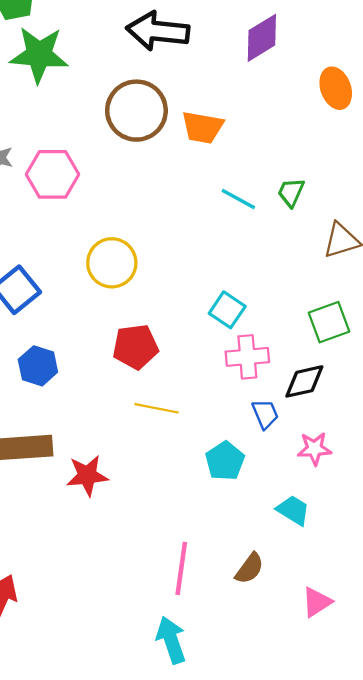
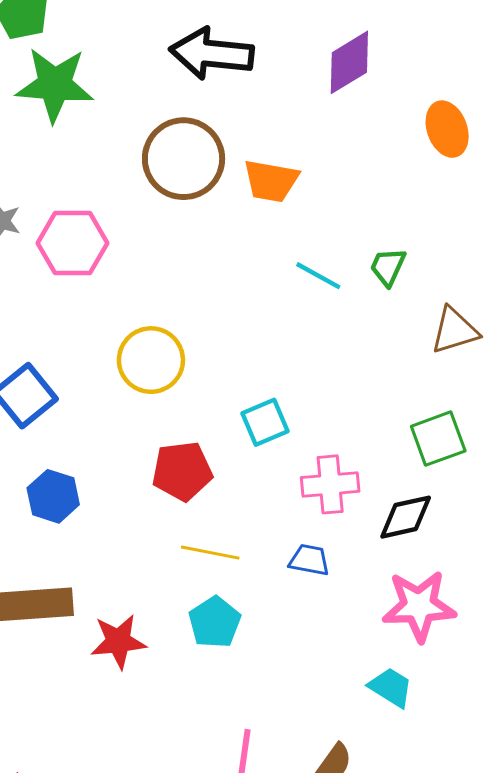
cyan square: (227, 310) -> (265, 422), moved, turned 33
blue trapezoid: (265, 414) -> (309, 560), moved, turned -56
pink star: (314, 449) -> (419, 606), size x1.6
cyan pentagon: (225, 461) -> (215, 622), moved

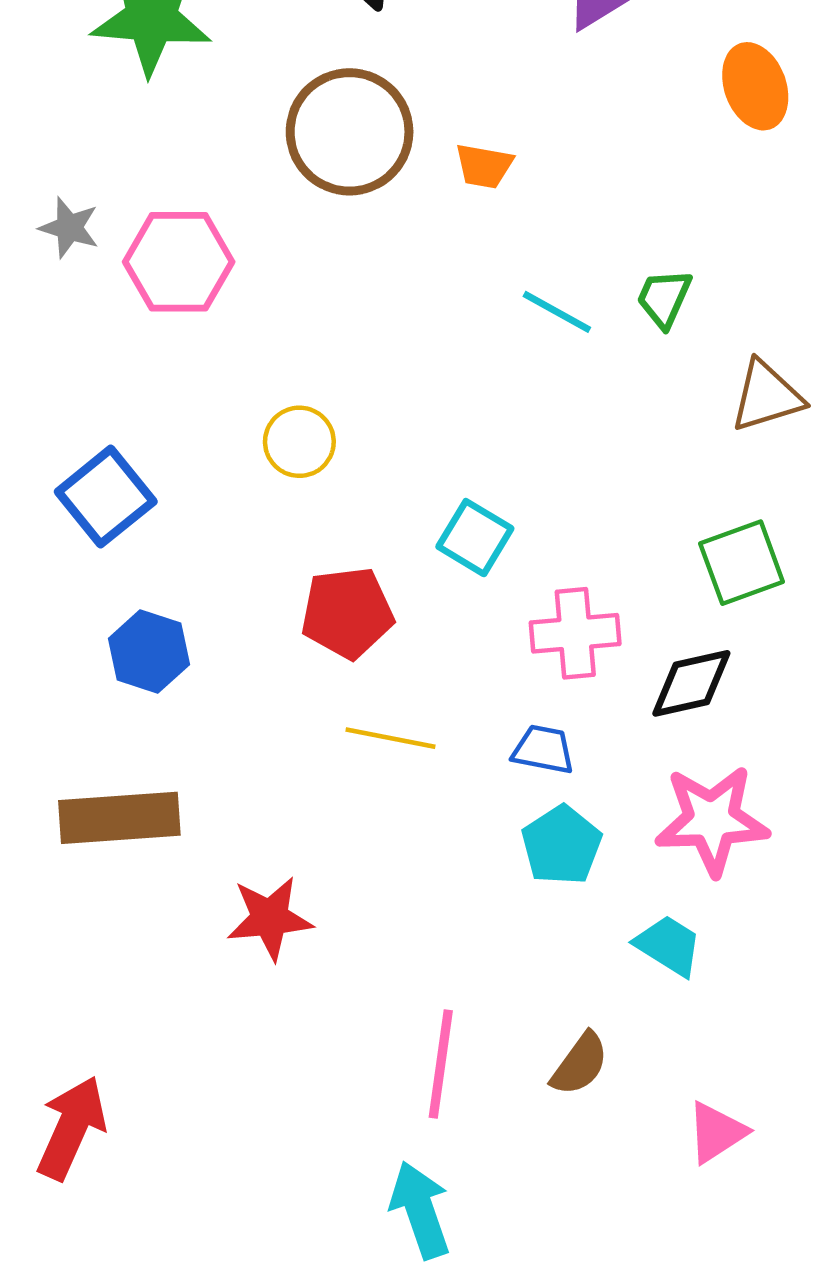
orange trapezoid: (271, 181) -> (484, 166), size x0.7
yellow circle: (151, 360) -> (299, 442), size x0.7
cyan square: (265, 422) -> (475, 538), turned -36
cyan pentagon: (215, 622) -> (561, 845), moved
red star: (118, 641) -> (270, 918), moved

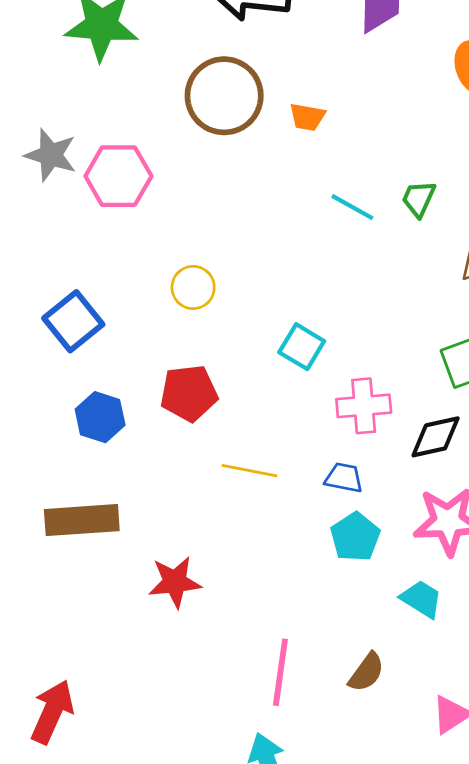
gray star: (69, 228) -> (51, 155), size x1.4
red pentagon: (347, 613) -> (189, 393), moved

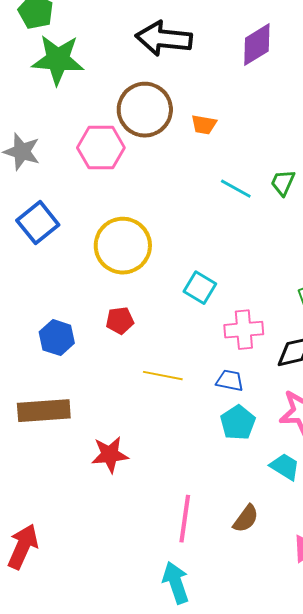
pink hexagon: (118, 176) -> (101, 148), moved
yellow circle: (193, 287) -> (123, 246), size x1.8
blue square: (73, 321) -> (38, 223), moved
red pentagon: (189, 393) -> (120, 321), size x0.7

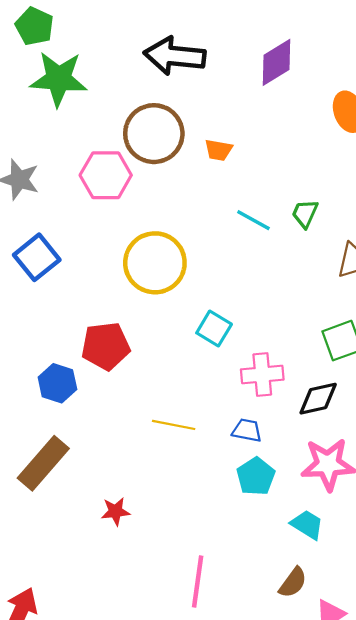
yellow circle: (123, 246) -> (155, 263), moved
red pentagon: (120, 321) -> (106, 346), moved, size x1.6
brown rectangle: (44, 411) -> (43, 463), turned -45
red star: (110, 455) -> (116, 511), size x0.7
brown semicircle: (246, 519) -> (293, 583), moved

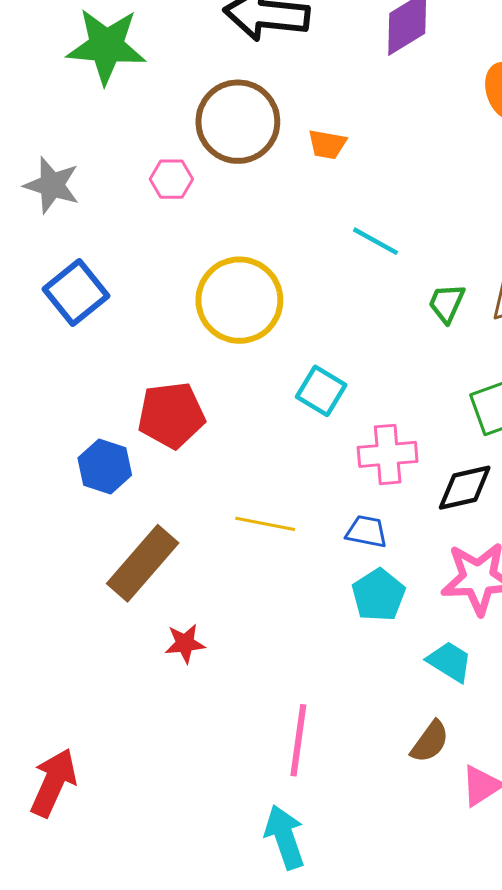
pink hexagon: (106, 175) -> (171, 179), size x0.6
green trapezoid: (305, 214) -> (447, 303), moved
brown rectangle: (43, 463) -> (143, 563), moved

